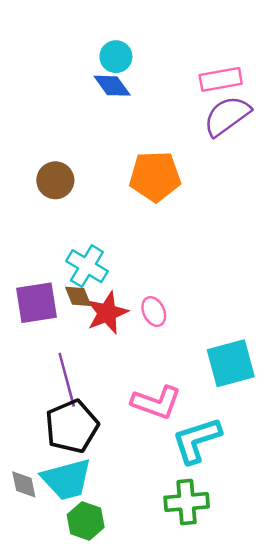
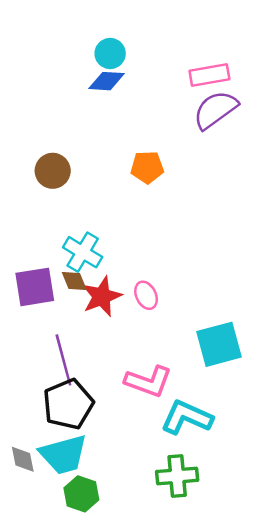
blue diamond: (112, 86) -> (107, 81), turned -51
orange pentagon: (155, 177) -> (147, 167), size x0.7
cyan L-shape: (197, 440) -> (187, 417), turned 42

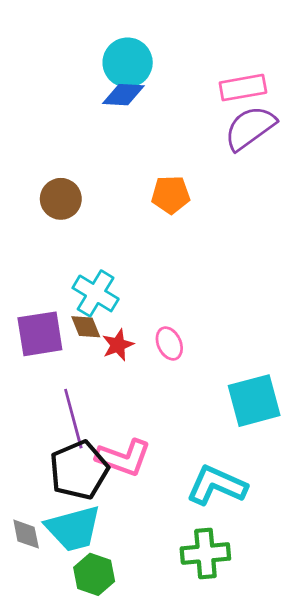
cyan circle: (110, 54) -> (128, 63), size x1.4
red star: (102, 296) -> (118, 345), size x0.7
pink L-shape: (148, 381) -> (123, 458), moved

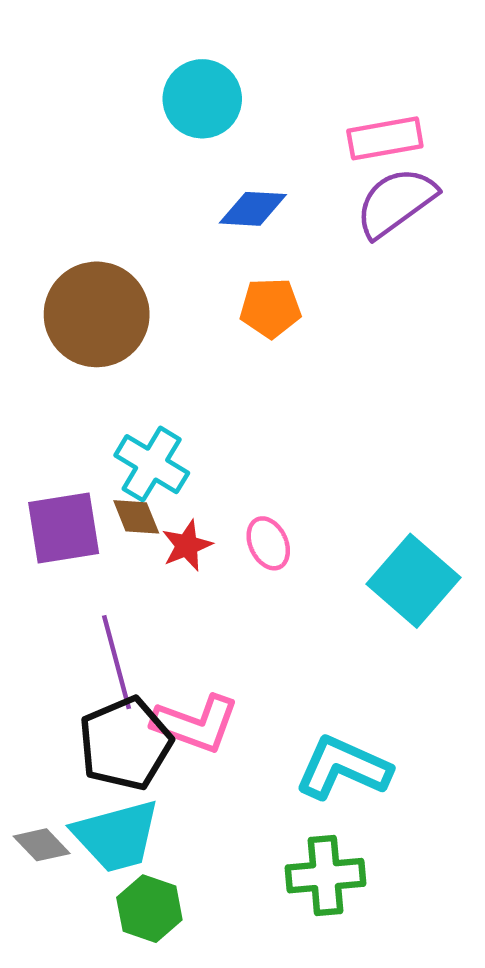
blue diamond: (123, 95) -> (253, 209), moved
brown circle: (61, 199) -> (97, 314), size x1.6
cyan square: (254, 401) -> (414, 581), moved, turned -34
gray diamond: (26, 534) -> (42, 845), turned -32

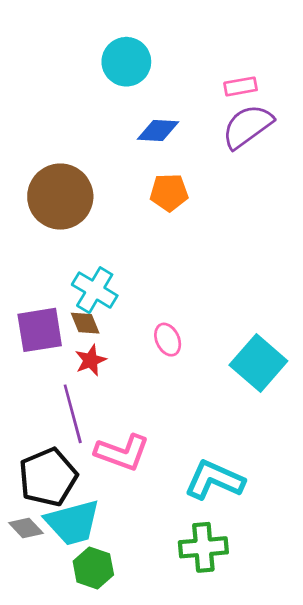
pink rectangle: (385, 138) -> (241, 86), size x0.7
red star: (187, 546) -> (91, 360), moved
black pentagon: (125, 744) -> (48, 477), moved

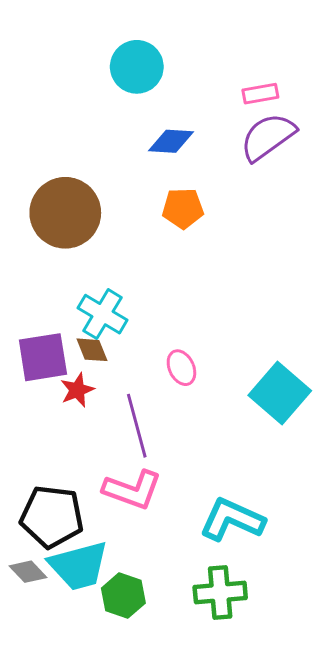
red star: (91, 360) -> (77, 390), moved
purple line: (73, 414) -> (137, 426), moved
black pentagon: (48, 477) -> (52, 517), turned 30
green hexagon: (93, 568) -> (123, 596), moved

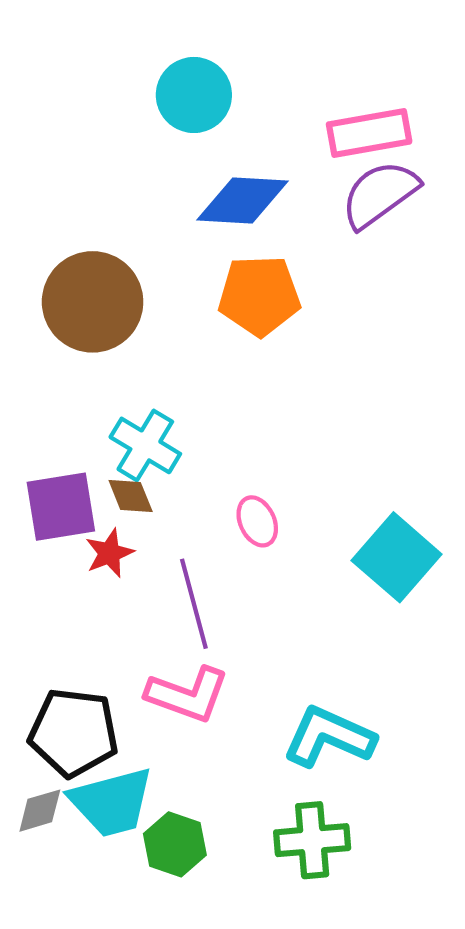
pink rectangle: (260, 94) -> (369, 133), size x1.6
blue diamond: (171, 141) -> (242, 201), size x1.4
orange pentagon: (183, 208) -> (259, 296), size x1.4
gray diamond: (28, 572) -> (40, 811), turned -63

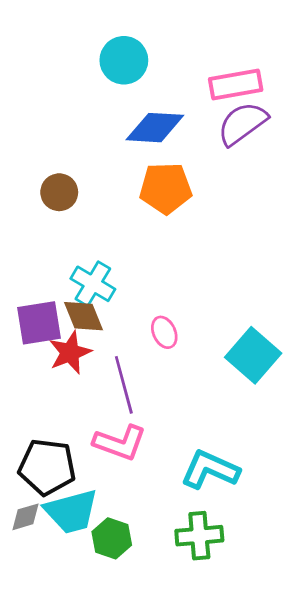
brown circle: (93, 302) -> (59, 192), size x0.6
brown diamond: (131, 496) -> (83, 316), size x1.4
red star: (109, 553) -> (70, 353), size x1.4

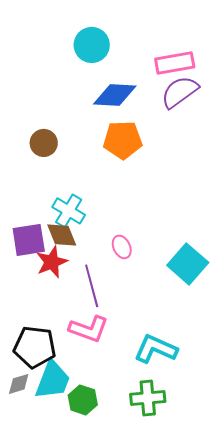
cyan trapezoid: (71, 511) -> (53, 380), turned -54

